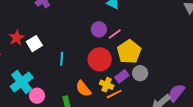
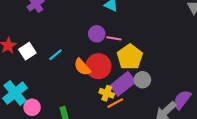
pink line: (115, 34) -> (114, 38), turned 48
cyan line: (62, 59) -> (55, 55), moved, turned 48
purple rectangle: (122, 76) -> (123, 84), size x1.6
orange semicircle: (83, 89) -> (82, 67), moved

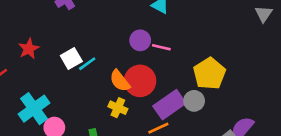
white square: (27, 51) -> (71, 58), moved
yellow pentagon: (130, 57) -> (209, 74), moved
yellow cross: (107, 93) -> (118, 108), moved

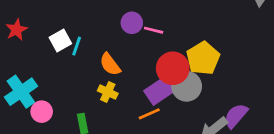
cyan line: (87, 64) -> (77, 46), turned -36
red circle: (140, 81) -> (173, 68), moved
gray circle: (194, 101) -> (187, 86), size x1.4

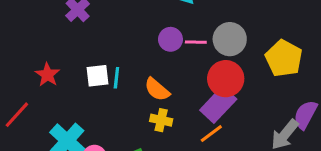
white square: (60, 40) -> (97, 76), turned 35
yellow pentagon: (203, 58) -> (284, 58), moved
gray circle: (187, 86) -> (230, 39), moved

